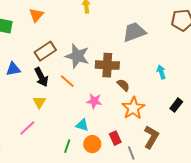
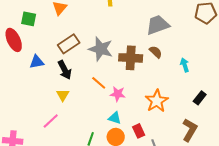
orange line: (67, 81) -> (99, 83), moved
brown semicircle: (123, 85) -> (156, 52), moved
cyan triangle: (82, 125) -> (115, 118), moved
brown L-shape: (151, 137) -> (190, 130), moved

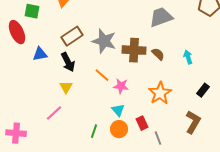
brown semicircle: (156, 52) -> (158, 54), moved
cyan triangle: (115, 118) -> (118, 110), turned 32

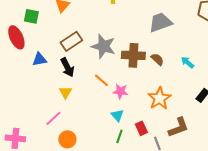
cyan arrow: (188, 57) -> (187, 62), turned -32
brown L-shape: (193, 122) -> (178, 127), moved, turned 40
orange circle: (119, 129) -> (67, 139), moved
green line: (94, 131) -> (119, 136), moved

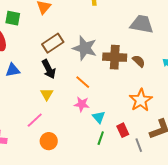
gray trapezoid: (160, 22) -> (142, 24), turned 30
blue triangle: (39, 59) -> (13, 70), moved
pink star: (120, 91) -> (82, 104), moved

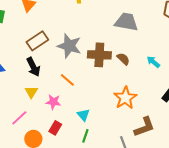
pink star: (82, 104) -> (53, 102), moved
red rectangle: (123, 130) -> (55, 128), moved, turned 56

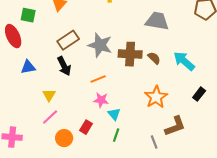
cyan arrow: (153, 62) -> (184, 61), size x1.6
orange line: (67, 80) -> (98, 79), turned -63
yellow triangle: (31, 92) -> (49, 95), moved
pink star: (53, 102) -> (101, 100), moved

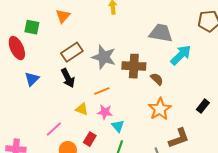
brown semicircle: (154, 58) -> (157, 79), moved
cyan arrow: (184, 61) -> (181, 55), moved, turned 95
blue triangle: (28, 67) -> (32, 79), turned -35
yellow triangle: (49, 95) -> (82, 109), moved, turned -40

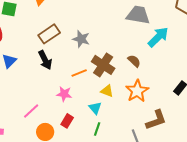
gray star: (104, 57) -> (81, 39), size x0.7
brown cross: (134, 66) -> (103, 65), moved, turned 30
yellow triangle: (82, 109) -> (107, 91), moved
pink star: (105, 112) -> (64, 94), moved

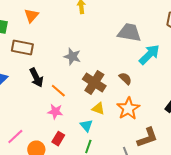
brown rectangle: (49, 34) -> (22, 48), moved, turned 45
orange line: (79, 73) -> (58, 91), moved, turned 63
pink line: (31, 111) -> (15, 137), moved

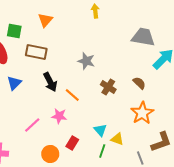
brown cross: (94, 83) -> (108, 87), size x0.7
yellow triangle: (98, 109) -> (117, 139), moved
pink star: (55, 112) -> (59, 116), moved
pink line: (15, 137) -> (32, 125), moved

